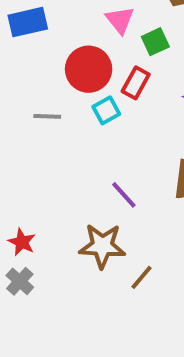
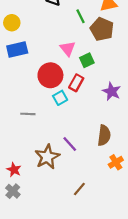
gray line: (47, 116) -> (28, 114), moved
brown star: (102, 246) -> (47, 157), moved, turned -30

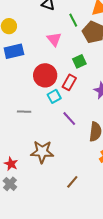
pink triangle: (68, 48) -> (54, 39), moved
purple line: (70, 144) -> (69, 119), moved
brown star: (47, 157) -> (42, 152), turned 30

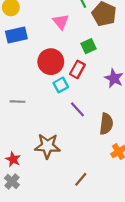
gray line: (24, 112) -> (17, 102), moved

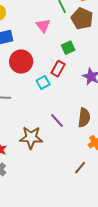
red circle: (51, 62) -> (21, 62), moved
purple line: (77, 109) -> (57, 121), moved
brown line: (81, 179) -> (80, 168), moved

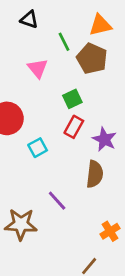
red rectangle: (58, 69) -> (74, 127), moved
brown semicircle: (84, 118) -> (95, 174), moved

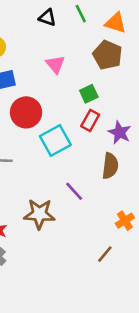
orange triangle: (100, 25) -> (116, 23), turned 30
green line: (64, 42) -> (81, 14), moved
cyan square: (38, 148) -> (55, 140), size x1.6

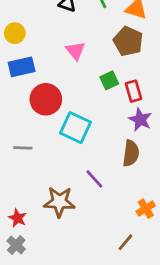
red rectangle: (90, 120) -> (134, 91), moved, turned -45
cyan square: (55, 140) -> (76, 128), turned -36

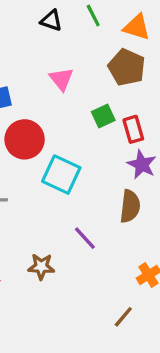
brown star: (59, 202) -> (41, 267), size x0.7

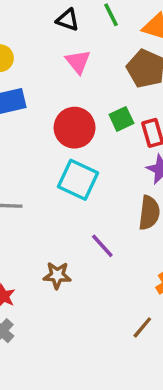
pink triangle: (61, 79) -> (78, 62), moved
red circle: (25, 139) -> (75, 128), moved

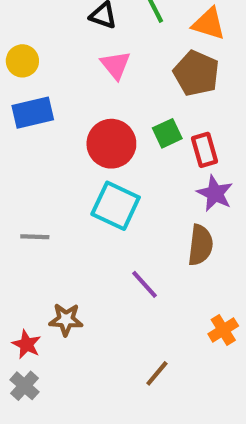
brown star: (57, 275) -> (66, 320), moved
brown line: (142, 327) -> (157, 373), moved

